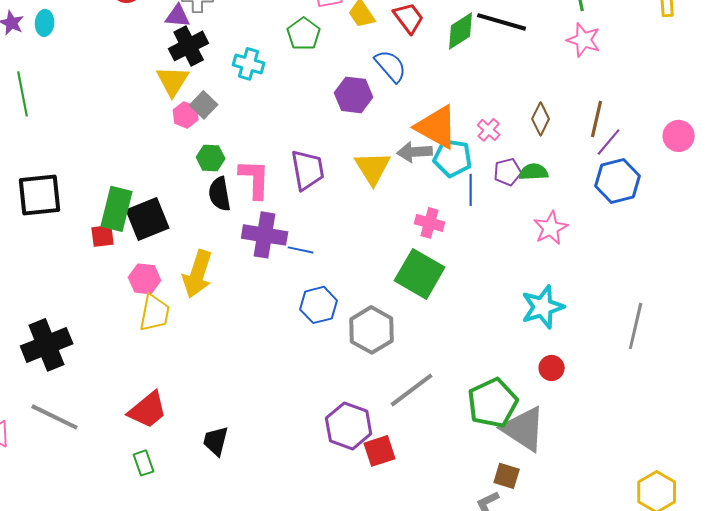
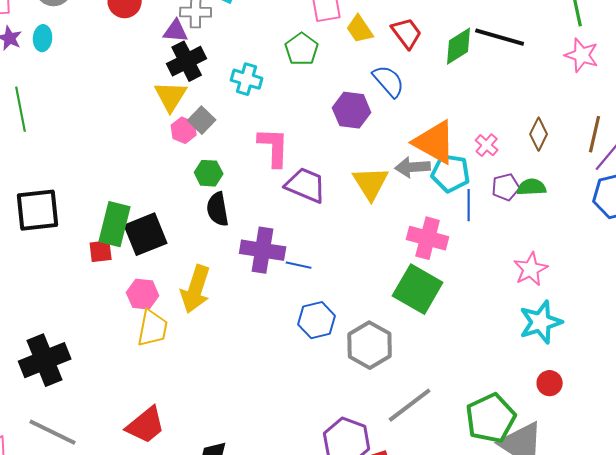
purple trapezoid: (308, 170) -> (306, 185), turned -57
pink L-shape: (255, 179) -> (274, 147), moved
pink cross: (430, 223) -> (428, 238), size x1.4
pink star: (551, 228) -> (531, 269), moved

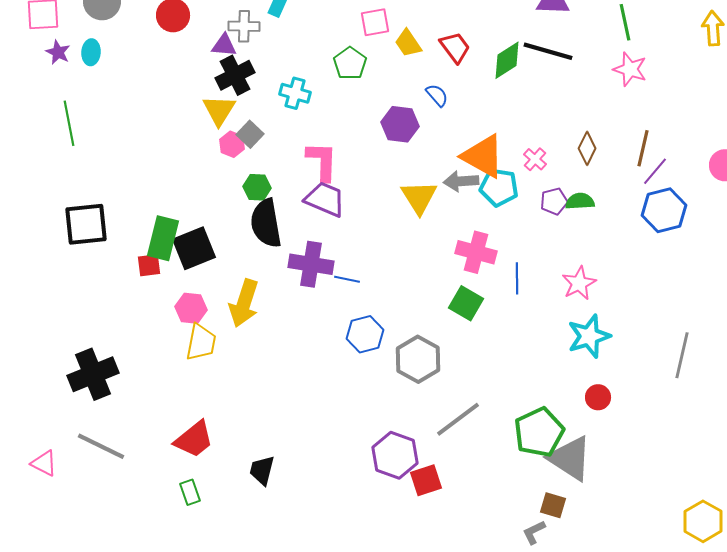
blue semicircle: (389, 81) -> (437, 95), size x0.7
purple trapezoid: (306, 185) -> (325, 199), moved
blue line: (469, 205) -> (517, 278), moved
black semicircle: (218, 209) -> (266, 223), size x1.4
green square: (418, 289) -> (466, 303), size x0.7

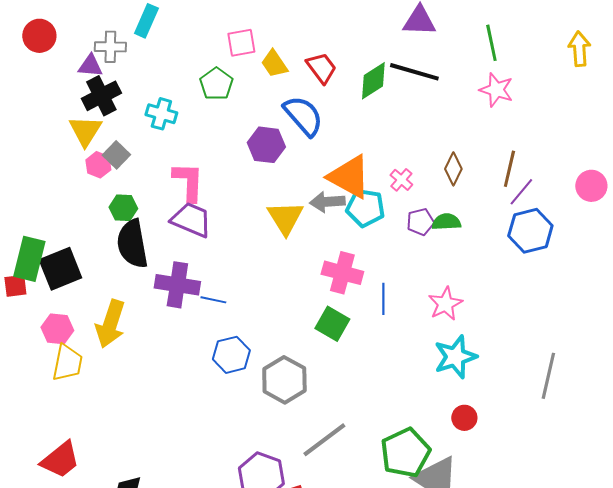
blue semicircle: (437, 95) -> (303, 116), size x1.8

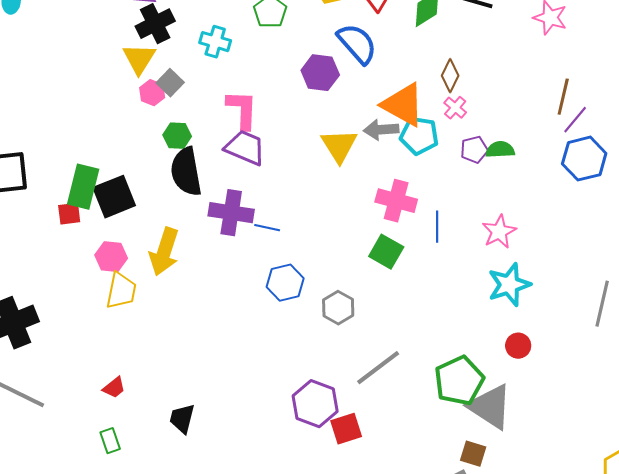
brown diamond: (453, 169) -> (450, 76), moved
gray hexagon: (284, 380) -> (338, 308), size x0.7
red trapezoid: (60, 460) -> (114, 388), size x0.6

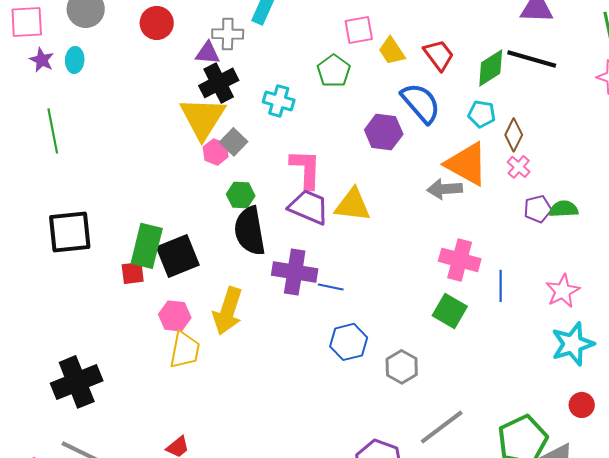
yellow triangle: (139, 59) -> (203, 118), size x1.4
cyan pentagon: (419, 136) -> (482, 114), moved, size x0.7
yellow triangle: (339, 146) -> (353, 205), moved, turned -51

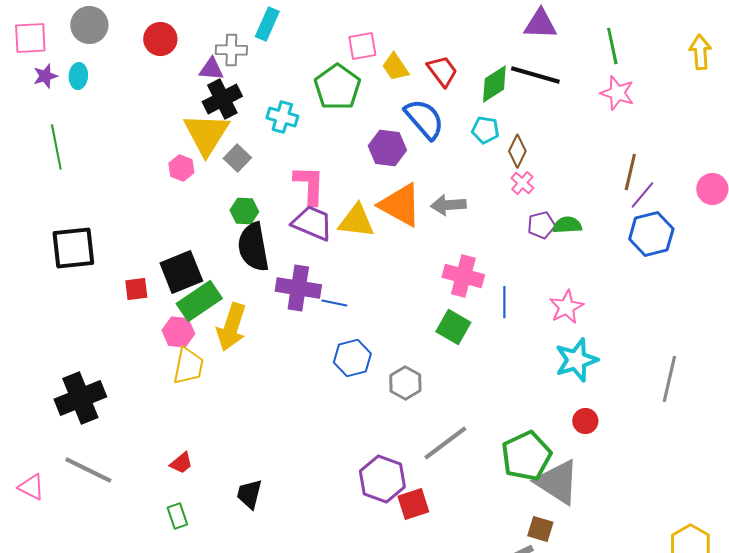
purple star: (42, 60) -> (45, 76), turned 30
green pentagon: (334, 71) -> (337, 87), size x1.4
pink hexagon: (216, 152) -> (181, 168), moved
orange triangle: (467, 164) -> (400, 205), moved
green rectangle: (147, 246) -> (199, 301), moved, turned 42

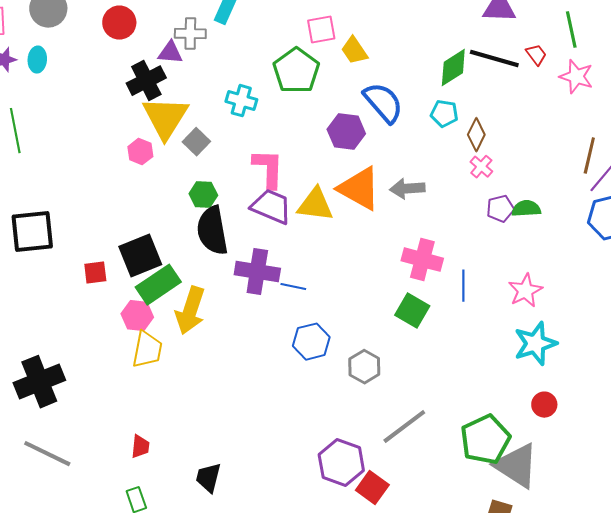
red trapezoid: (442, 71) -> (536, 55), moved, size x0.7
black cross: (222, 99) -> (146, 81), moved
red trapezoid: (181, 463) -> (140, 447), turned -45
red square: (413, 504) -> (372, 488), turned -36

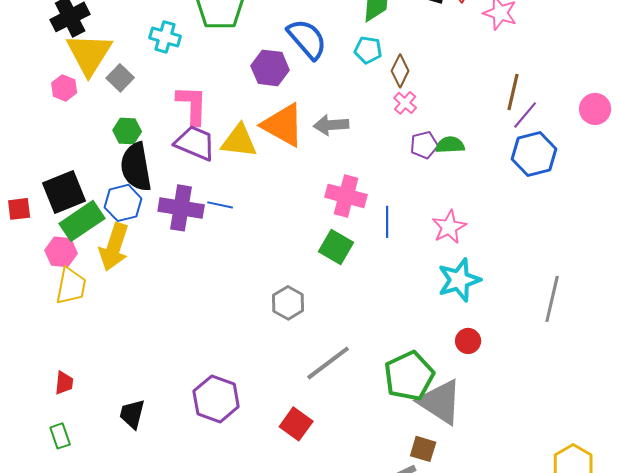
blue line: (293, 287) -> (220, 205), moved
blue hexagon: (311, 342) -> (123, 203), moved
purple hexagon: (341, 463) -> (216, 399), moved

